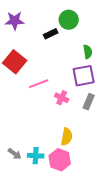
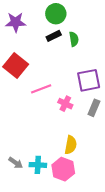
green circle: (69, 20) -> (56, 14), moved
green semicircle: (88, 52) -> (74, 39), moved

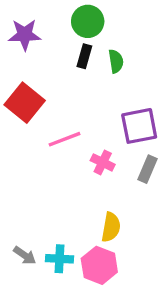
black rectangle: (54, 36) -> (84, 56), turned -48

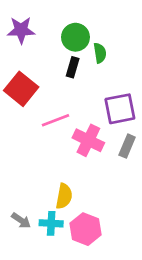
green circle: (88, 21) -> (75, 37), moved
black rectangle: (84, 56) -> (73, 67), moved
pink cross: (103, 162) -> (88, 140), size x1.5
yellow semicircle: (111, 227) -> (64, 196), moved

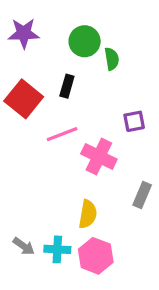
black rectangle: (73, 67) -> (67, 86), moved
purple square: (120, 109) -> (134, 121), size x0.6
gray rectangle: (127, 146) -> (142, 195), moved
yellow semicircle: (64, 196) -> (88, 214), moved

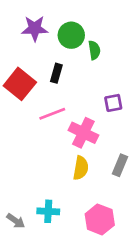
purple star: (24, 33) -> (35, 28), moved
yellow semicircle: (88, 214) -> (81, 168), moved
gray arrow: (24, 246) -> (16, 221), moved
pink hexagon: (96, 256) -> (100, 219), moved

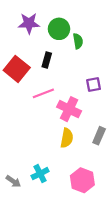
cyan cross: (48, 211) -> (40, 174), turned -30

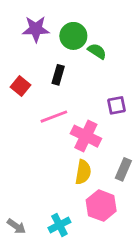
green semicircle: (78, 41) -> (97, 51), turned -48
red square: (17, 69) -> (21, 86), size x0.6
cyan cross: (40, 174) -> (59, 225), moved
pink hexagon: (82, 180) -> (101, 206), moved

